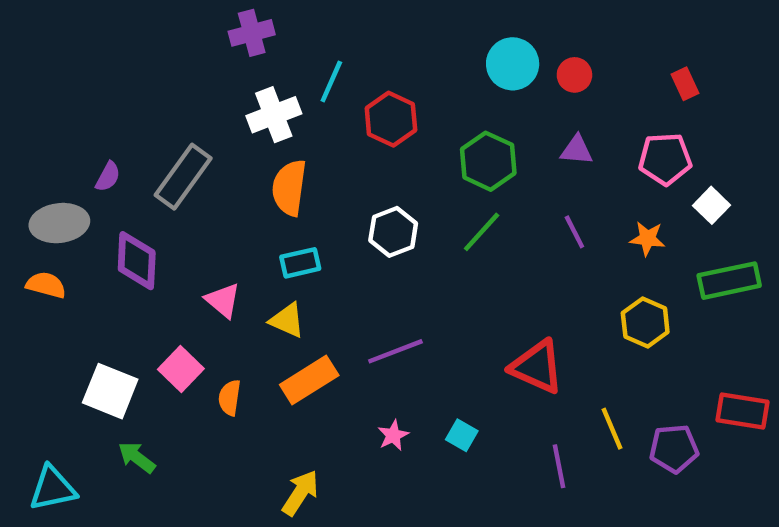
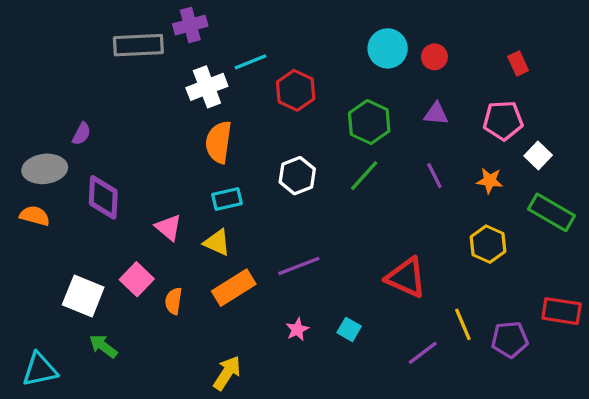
cyan line: (331, 82) -> (250, 62), turned 44
gray rectangle: (183, 177) -> (138, 45), moved, turned 51
green rectangle: (729, 281) -> (552, 212), turned 42
purple line: (559, 466) -> (423, 353), turned 64

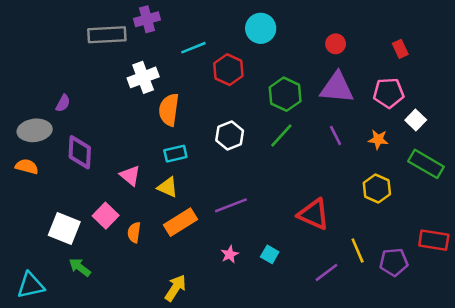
cyan circle: (388, 48) -> (261, 28), moved
white cross: (207, 87) -> (143, 77), moved
purple triangle: (436, 114) -> (337, 88), size x1.8

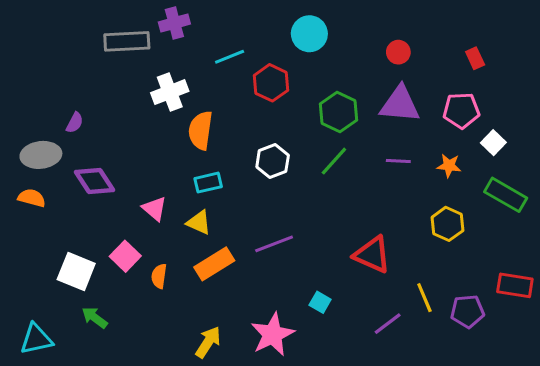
purple line: (336, 136) -> (398, 161), turned -60
purple diamond: (80, 152) -> (95, 181), turned -36
pink star: (230, 254) -> (273, 334), moved, size x2.0

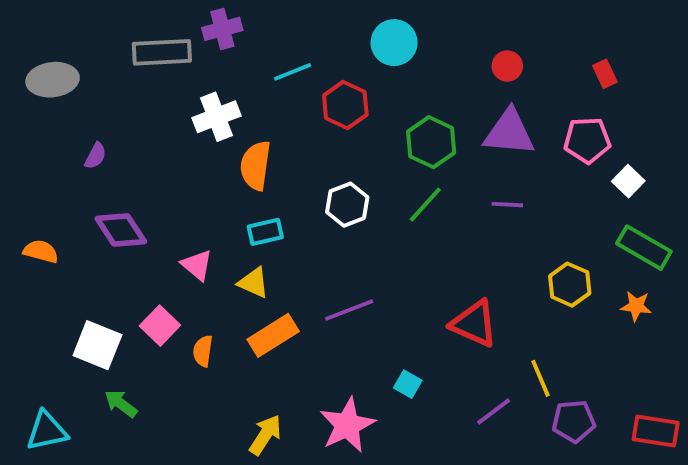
gray ellipse: (41, 155) -> (53, 80), moved
orange star: (449, 166) -> (636, 306), moved
red rectangle: (515, 285) -> (656, 431), moved
purple pentagon: (467, 311) -> (574, 421), moved

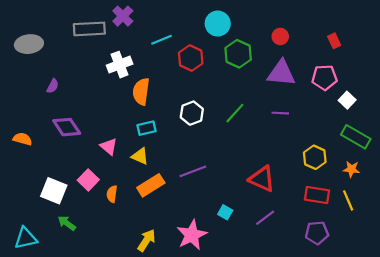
purple cross: (222, 29) -> (123, 16), turned -30
green hexagon: (431, 142) -> (238, 54), moved
yellow line: (540, 378) -> (348, 200), moved
purple line: (494, 411) -> (265, 218), moved
red rectangle: (656, 431) -> (317, 195), moved

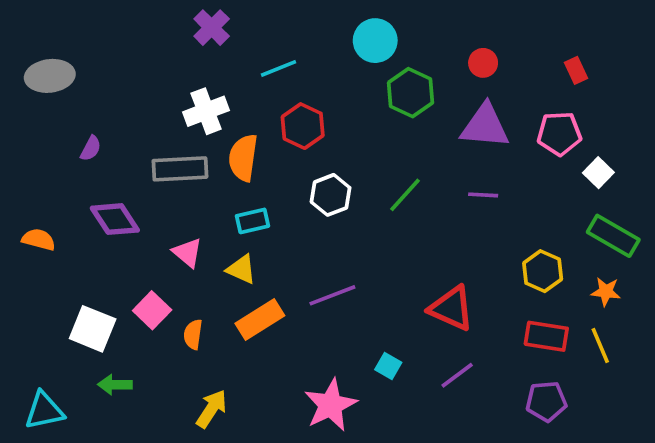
gray rectangle: (89, 29) -> (180, 169), moved
red hexagon: (191, 58) -> (303, 126), moved
green arrow: (67, 223) -> (115, 385), turned -36
yellow arrow: (146, 240) -> (212, 409), moved

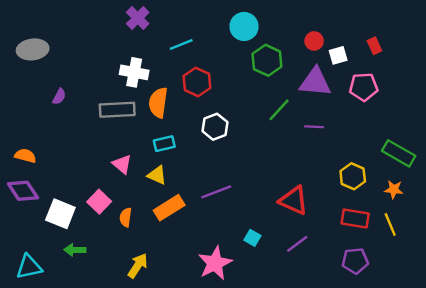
white cross: (206, 111) -> (134, 72), turned 32
white square: (598, 173) -> (338, 55), moved, turned 30
green line: (405, 195) -> (279, 110), moved
purple diamond: (115, 219) -> (23, 191), moved

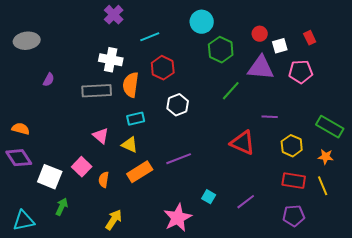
purple line: (314, 127) -> (270, 117), moved
red triangle: (294, 200) -> (243, 143), moved
green arrow: (75, 250) -> (62, 207), turned 114

